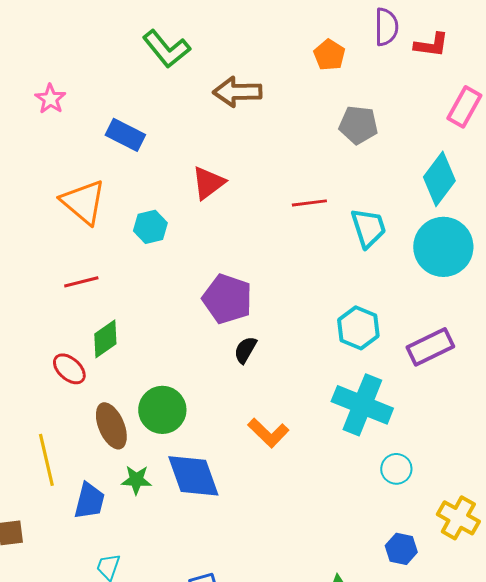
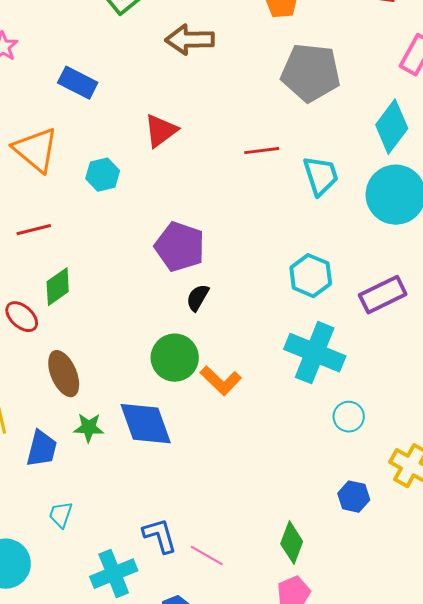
gray pentagon: (358, 125) -> (311, 73), size x1.5
green circle: (162, 410) -> (175, 358), moved

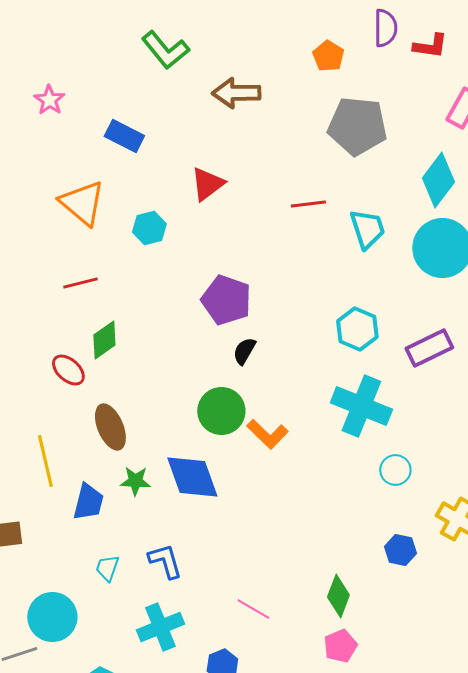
blue L-shape: (160, 536) -> (165, 561), moved

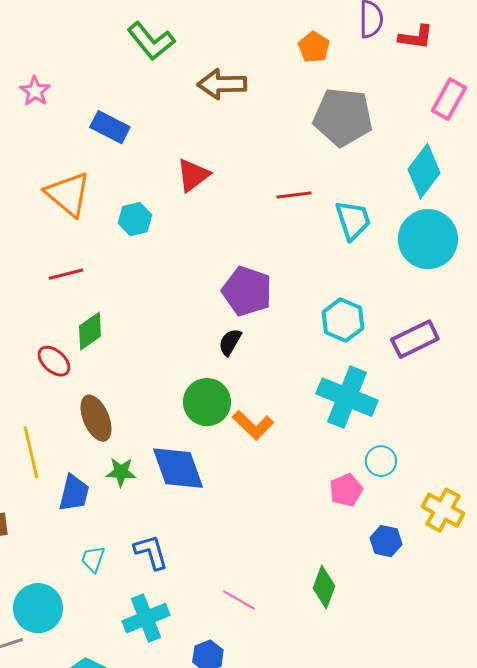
purple pentagon: (226, 300) -> (247, 291), moved
pink pentagon: (340, 646) -> (346, 490), moved

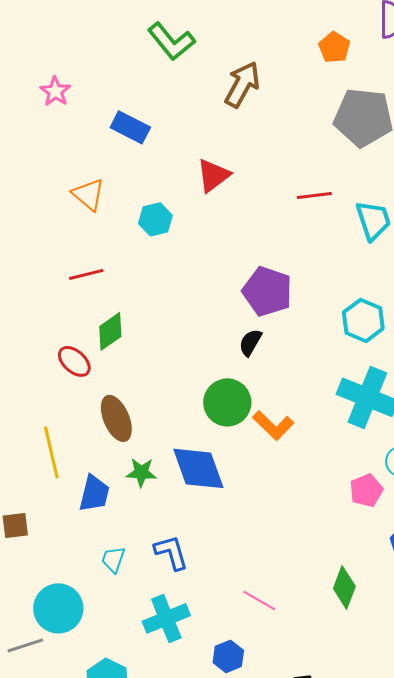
brown arrow: (222, 84) -> (242, 84), turned 120
orange triangle: (68, 194) -> (88, 194), size x0.7

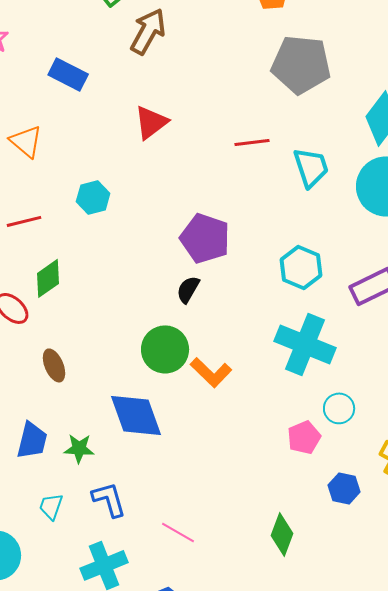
brown arrow: (242, 84) -> (148, 31), moved
cyan hexagon: (155, 219) -> (93, 197), moved
brown ellipse: (116, 418) -> (54, 365), size x0.7
green star: (141, 472) -> (79, 448), moved
pink line: (259, 600) -> (178, 532), moved

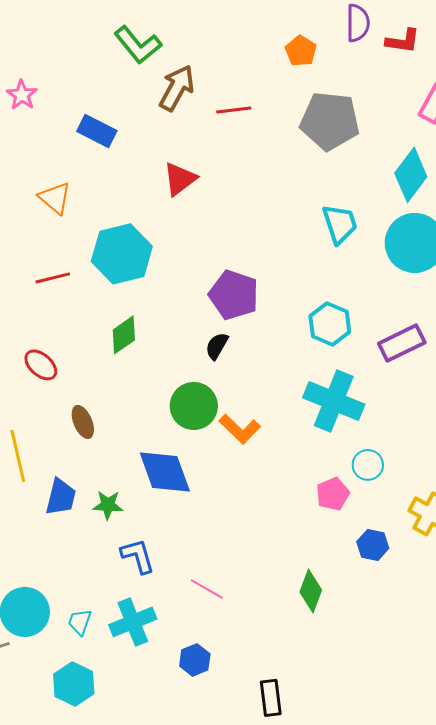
red line: (252, 142) -> (234, 110), moved
cyan hexagon: (93, 197) -> (122, 254), size x1.8
green diamond: (48, 278) -> (124, 335), moved
cyan trapezoid: (51, 506) -> (80, 622), moved

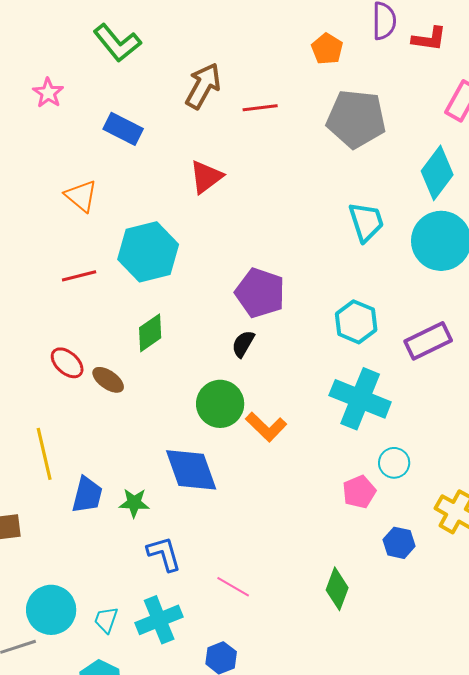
green L-shape: (138, 45) -> (117, 43), moved
brown ellipse: (83, 422) -> (108, 380), moved, turned -32

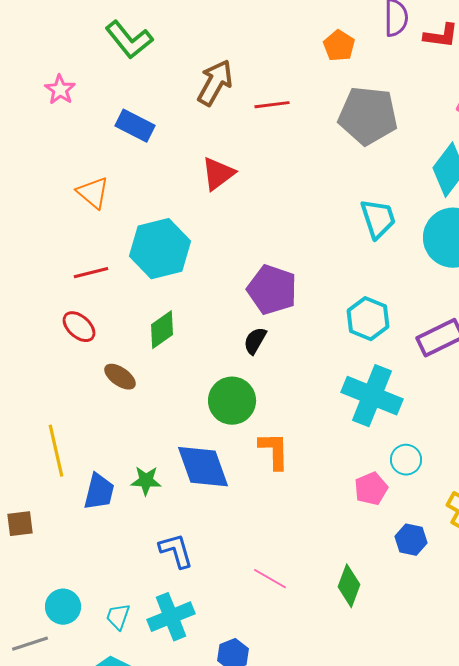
red ellipse: (67, 363) -> (79, 327), moved
orange L-shape: (266, 427) -> (274, 451), moved, turned -135
green star: (134, 503) -> (146, 481), moved
pink line: (233, 587) -> (270, 579), moved
cyan circle: (51, 610) -> (63, 607), size x0.7

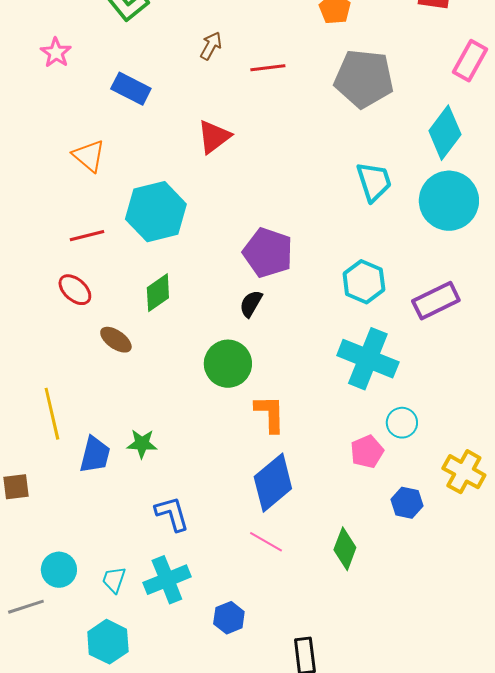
brown arrow: (215, 83) -> (211, 46), size x0.6
blue diamond: (203, 467) -> (273, 483), moved, turned 70

